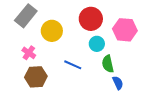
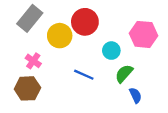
red circle: (91, 19) -> (85, 22), moved
green semicircle: (108, 64) -> (124, 74), turned 54
brown hexagon: (36, 77) -> (27, 88), moved

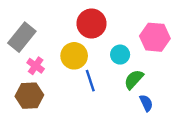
gray rectangle: (30, 18) -> (22, 37), moved
yellow circle: (60, 36) -> (74, 56), moved
blue line: (84, 75) -> (90, 81), turned 48

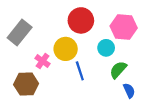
pink hexagon: (155, 37) -> (124, 27), moved
pink cross: (36, 66) -> (43, 61), moved

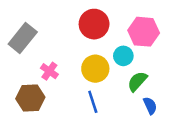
yellow circle: (66, 49) -> (95, 69), moved
blue line: (80, 71) -> (93, 102), moved

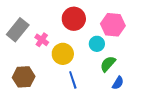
yellow circle: (95, 69) -> (63, 54), moved
pink cross: (49, 71) -> (42, 40), moved
blue semicircle: (150, 106) -> (118, 83), turned 56

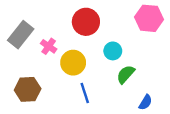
pink hexagon: (113, 25) -> (149, 18), moved
blue semicircle: (118, 83) -> (145, 102), moved

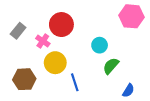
red circle: (86, 22) -> (61, 25), moved
gray rectangle: (21, 35) -> (18, 31), size x0.7
yellow circle: (73, 63) -> (55, 63), moved

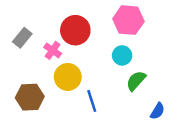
pink hexagon: (131, 16) -> (128, 20), moved

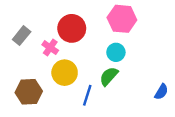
green semicircle: (136, 81) -> (109, 76), moved
blue line: (92, 101) -> (87, 95), turned 36
blue semicircle: (157, 111) -> (161, 92), moved

